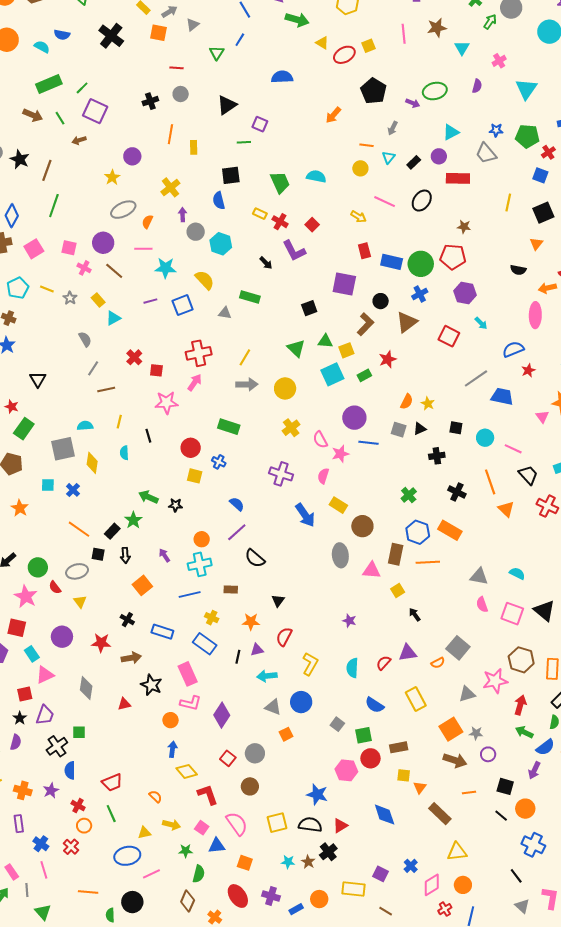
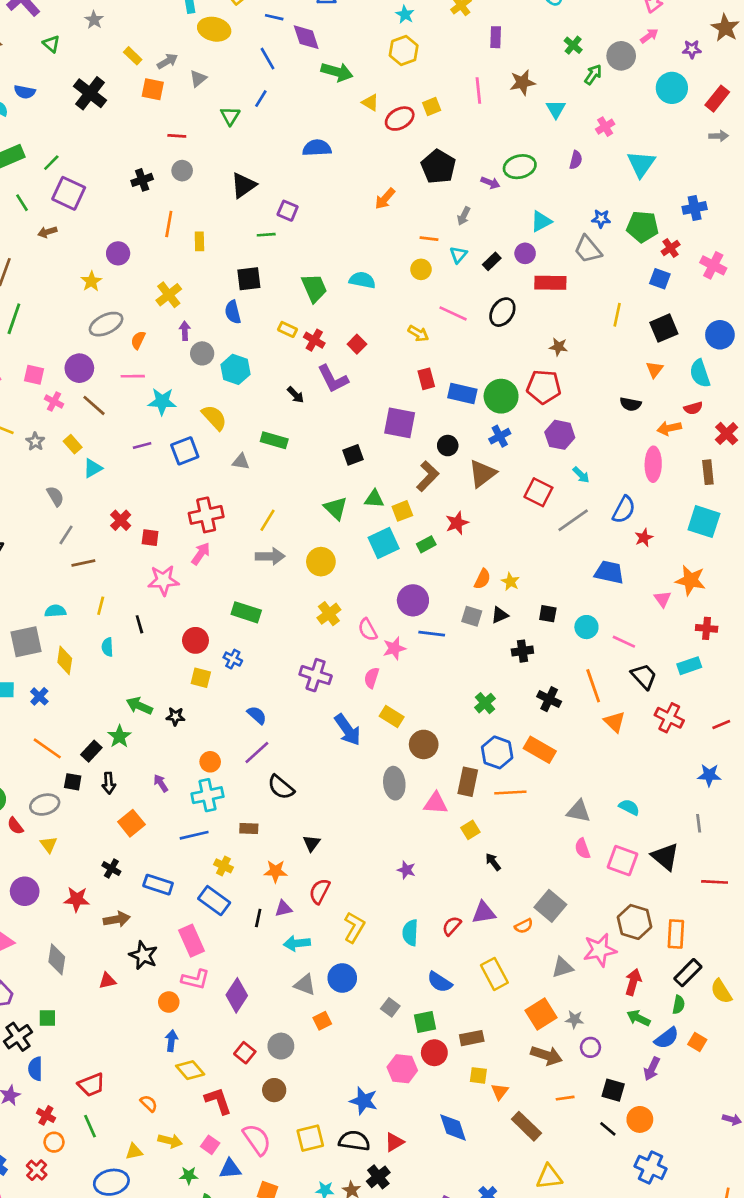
blue semicircle: (513, 349) -> (624, 510), turned 140
gray line: (476, 378) -> (573, 520), moved

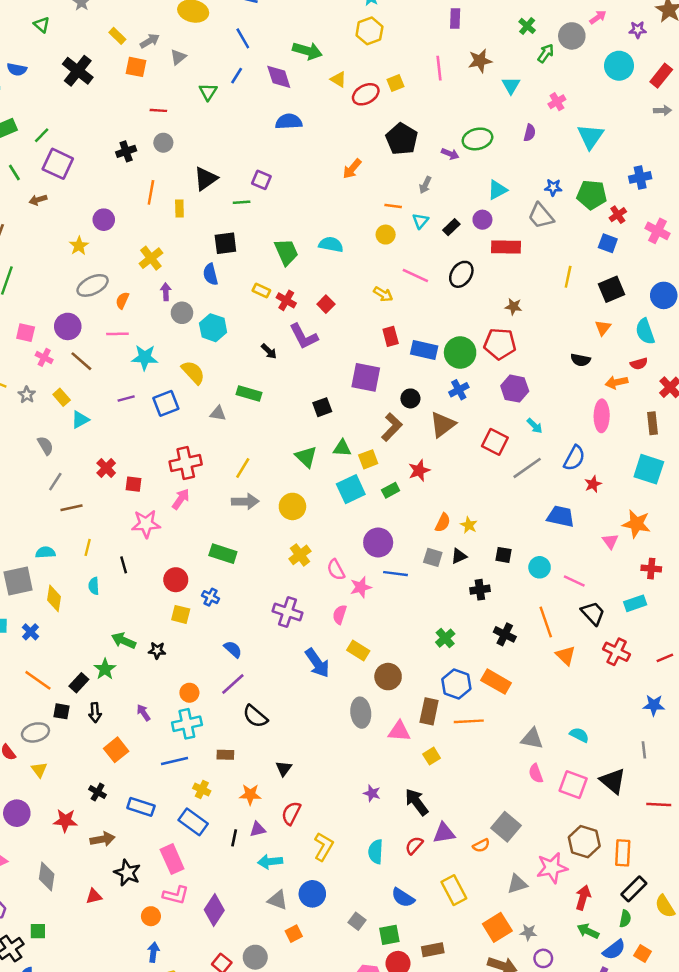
purple diamond: (306, 37) -> (279, 77), moved
black triangle: (244, 185) -> (206, 179), moved
black arrow: (493, 862) -> (417, 802), moved, size x1.6

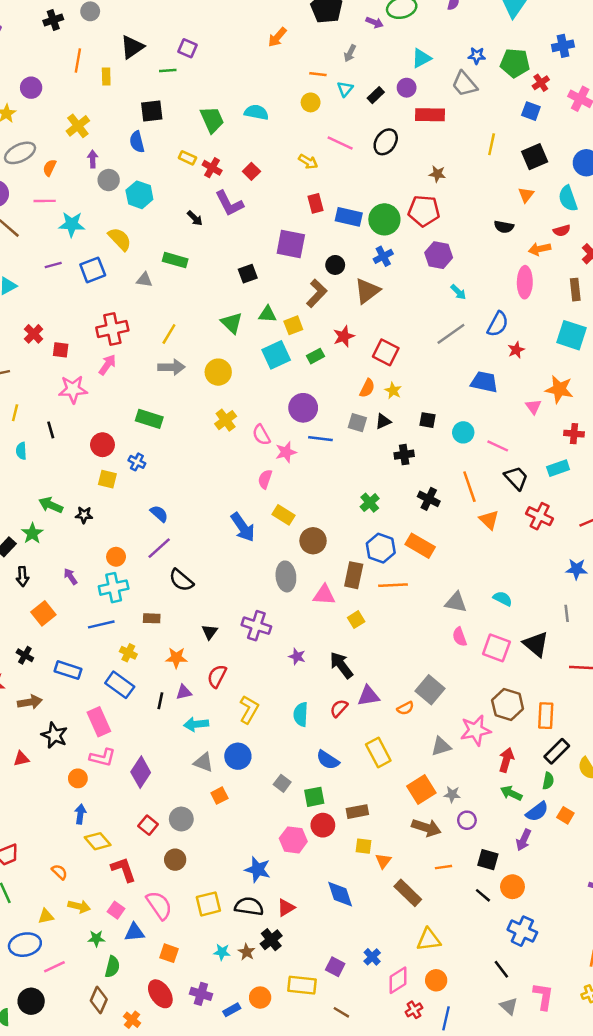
red square: (495, 442) -> (386, 352), moved
purple cross: (288, 612) -> (256, 626), moved

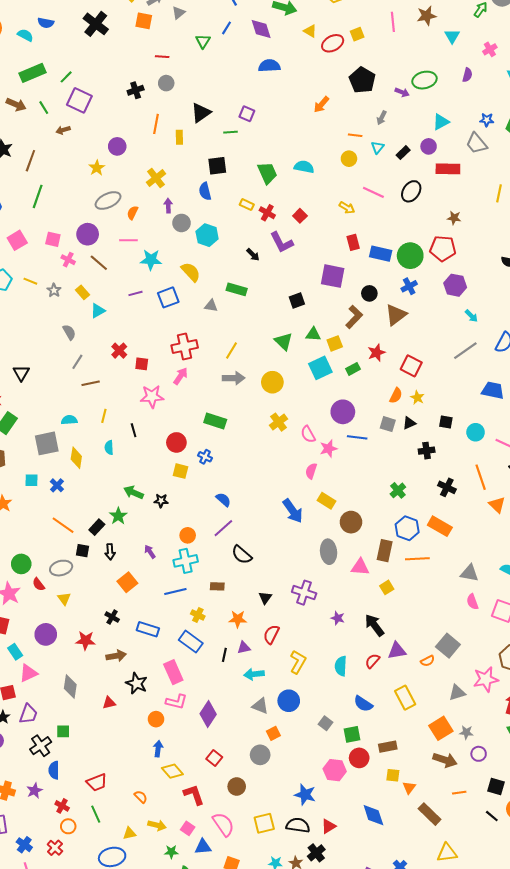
gray circle: (181, 819) -> (260, 755), moved

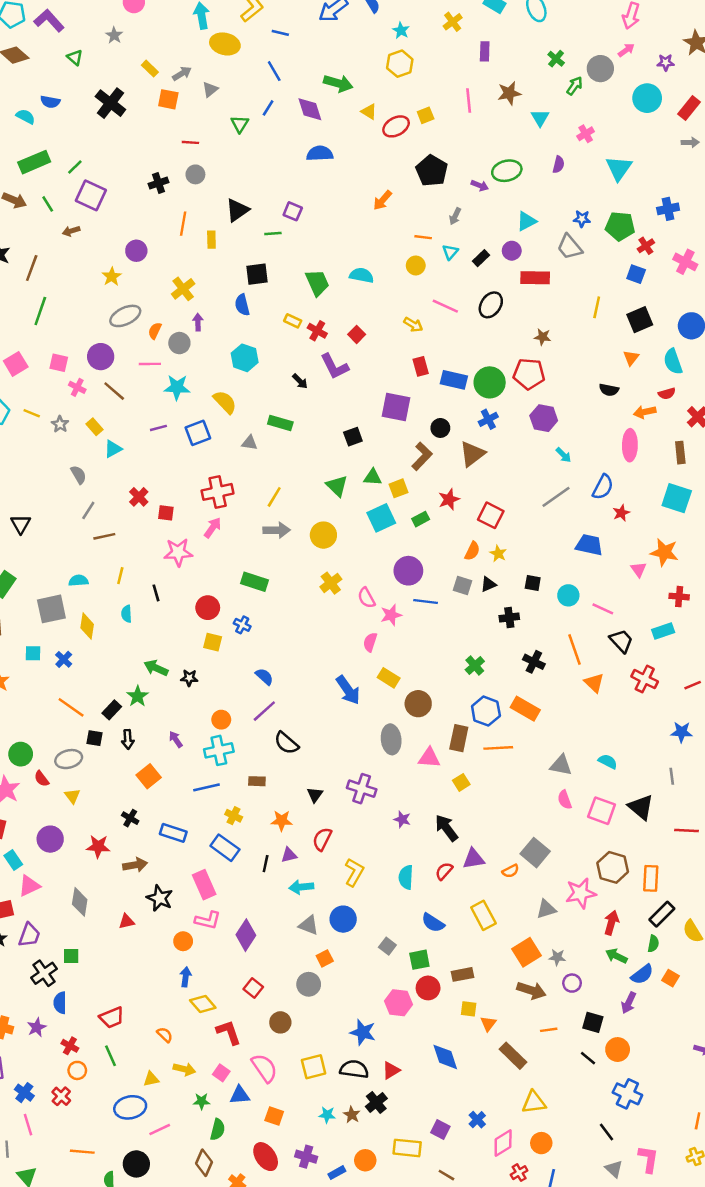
gray circle: (182, 223) -> (179, 343), moved

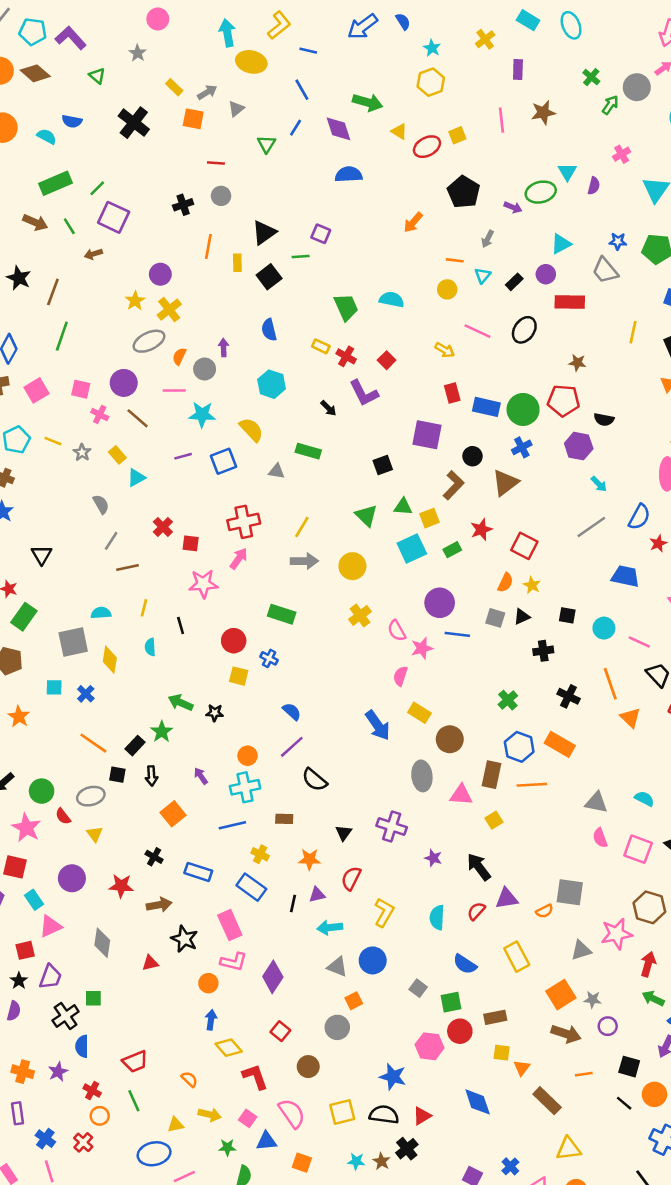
cyan triangle: (540, 118) -> (567, 172), moved
black square: (257, 274) -> (269, 277), moved, turned -30
yellow cross: (183, 289) -> (169, 310), moved
black semicircle: (609, 390) -> (604, 420), moved
gray square: (535, 853) -> (570, 892), turned -32

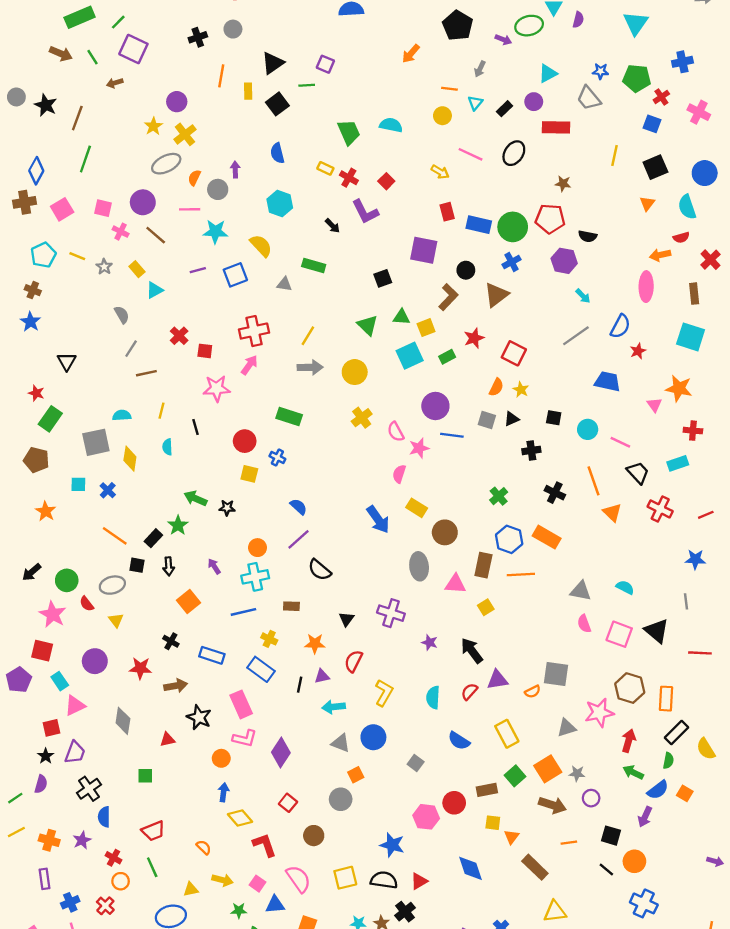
green square: (93, 998) -> (145, 776), moved
green square: (451, 1002) -> (515, 776), moved, turned -30
blue cross: (45, 1139) -> (70, 902), turned 30

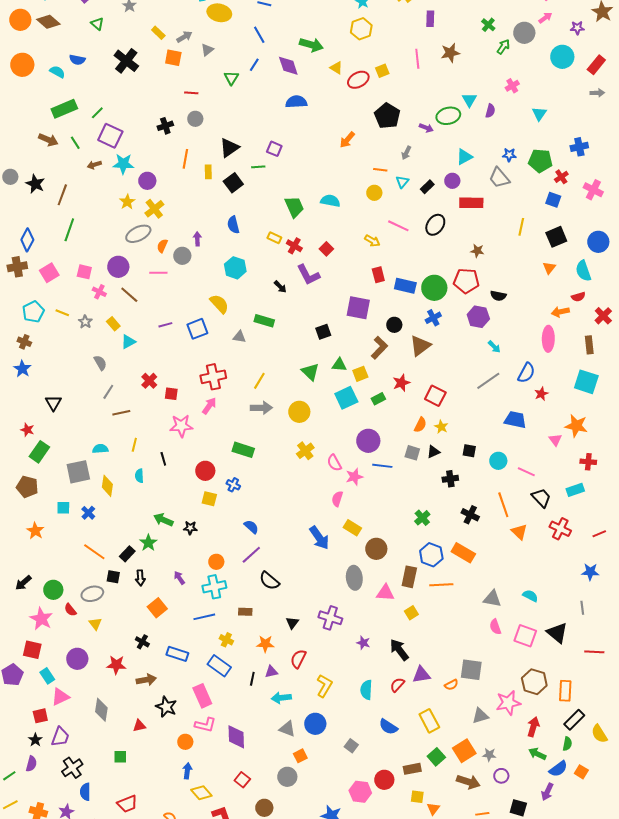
cyan triangle: (636, 23) -> (539, 114), size x0.7
cyan star: (215, 232) -> (123, 164), moved
purple diamond: (281, 752) -> (236, 737), turned -35

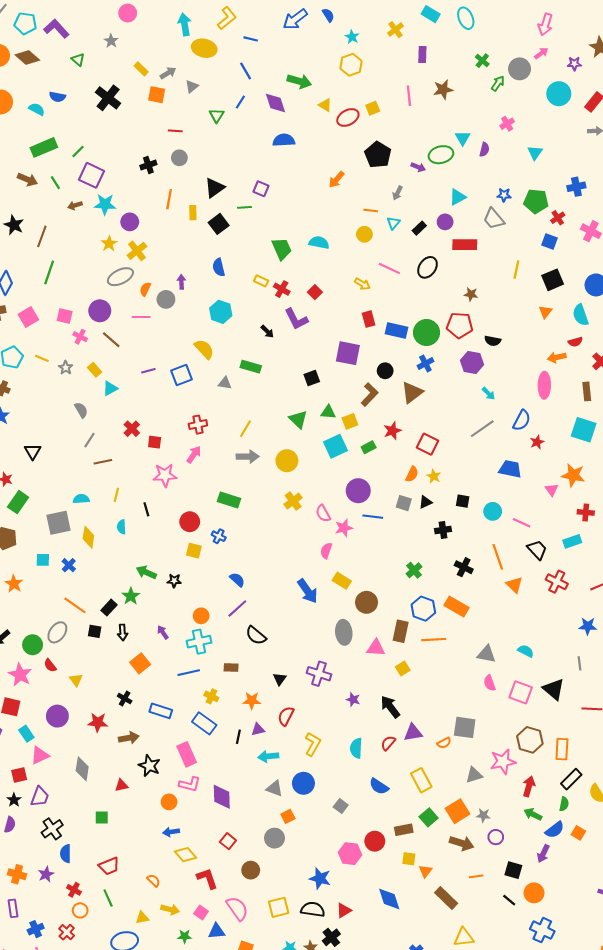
red cross: (213, 377) -> (198, 425), size x0.7
gray ellipse: (92, 594) -> (57, 632), moved, turned -40
blue arrow: (187, 771) -> (171, 832), turned -105

